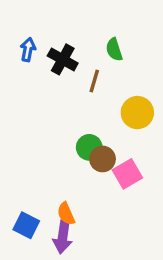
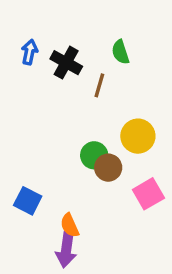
yellow circle: (137, 113) -> (138, 136), moved
pink square: (127, 174) -> (148, 194), moved
blue square: (26, 225) -> (28, 201), moved

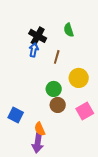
blue arrow: (29, 52) -> (34, 50), moved
brown line: (99, 85) -> (57, 57), moved
brown circle: (108, 168) -> (58, 105), moved

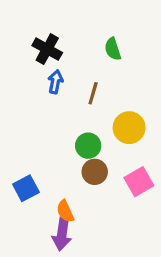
black cross: (38, 36) -> (47, 49), moved
blue square: (16, 115) -> (26, 188), turned 35

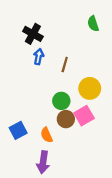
green semicircle: (113, 49) -> (93, 24), moved
pink square: (139, 182) -> (84, 116), moved
orange semicircle: (65, 211) -> (47, 135), moved

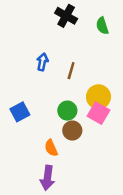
black cross: (33, 34) -> (66, 16), moved
pink square: (84, 116) -> (98, 113), moved, turned -30
blue square: (18, 130) -> (20, 112), moved

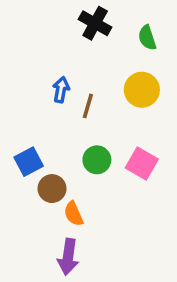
brown line: (71, 71) -> (88, 106), moved
yellow circle: (98, 97) -> (142, 90), moved
brown circle: (72, 131) -> (52, 189), moved

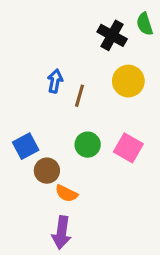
black cross: (95, 23) -> (112, 35), moved
green semicircle: (147, 38) -> (145, 24), moved
orange semicircle: (74, 214) -> (66, 193), turned -40

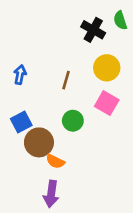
blue arrow: (55, 81) -> (20, 75), moved
pink square: (128, 148) -> (107, 103), moved
brown circle: (47, 171) -> (39, 142), size x1.4

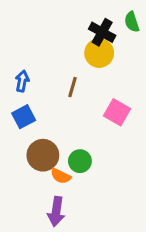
yellow circle: (107, 68) -> (99, 53), moved
green circle: (73, 121) -> (80, 161), moved
blue square: (21, 122) -> (24, 117), moved

